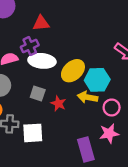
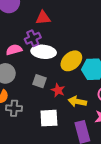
yellow arrow: (88, 97) -> (77, 102), moved
white square: (33, 133) -> (49, 118), moved

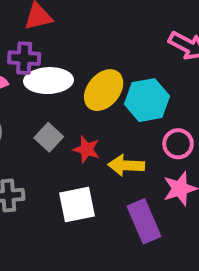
purple cross: (33, 38) -> (24, 58), turned 35
gray square: (39, 81) -> (49, 137), turned 32

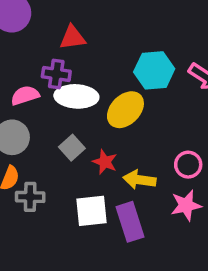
cyan hexagon: (147, 100) -> (154, 70), moved
purple rectangle: (144, 221) -> (130, 222), moved

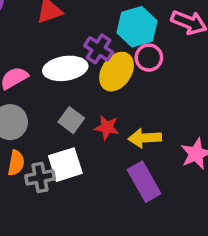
purple cross: (56, 74) -> (99, 49), moved, turned 36
pink circle: (188, 165) -> (149, 58), moved
white square: (92, 211) -> (65, 165), moved

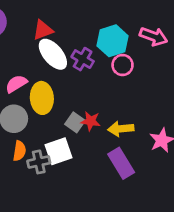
white ellipse: (65, 68) -> (53, 54), moved, turned 60
yellow ellipse: (117, 72) -> (42, 98), moved, turned -36
gray square: (71, 120) -> (75, 122), moved

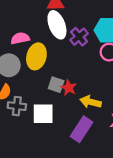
gray square: (75, 122) -> (56, 85), turned -35
white square: (58, 151) -> (43, 114), moved
purple rectangle: (121, 163) -> (81, 129), turned 45

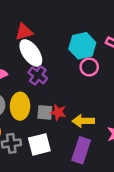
purple cross: (79, 37) -> (38, 75), moved
yellow ellipse: (36, 56) -> (20, 106), moved

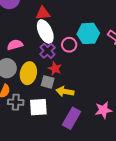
pink circle: (89, 67) -> (69, 45), moved
red star: (58, 112) -> (55, 69), moved
yellow arrow: (83, 121) -> (65, 92), moved

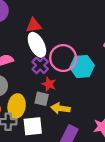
cyan hexagon: (88, 33) -> (82, 67), moved
pink circle: (69, 45) -> (63, 58), size x1.6
yellow ellipse: (28, 73) -> (17, 106), moved

